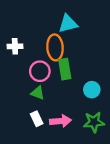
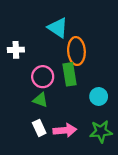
cyan triangle: (68, 24) -> (58, 28), moved, turned 48
orange ellipse: (55, 47) -> (76, 51), moved

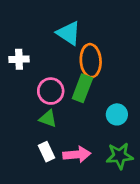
green rectangle: (69, 74) -> (82, 88), turned 30

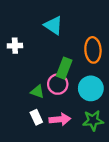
orange ellipse: (91, 61) -> (93, 50), moved
pink circle: (51, 91) -> (58, 84), moved
cyan circle: (117, 114) -> (91, 88), size x1.5

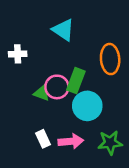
pink circle: (58, 84) -> (57, 87), moved
cyan circle: (91, 88) -> (87, 106), moved
green triangle: (37, 92) -> (42, 93), moved

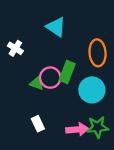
white cross: (18, 54) -> (15, 48), turned 35
cyan circle: (87, 106) -> (92, 90), moved
pink arrow: (71, 141) -> (77, 129), moved

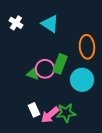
white cross: (15, 48) -> (16, 23), moved
green star: (98, 127) -> (66, 113), moved
pink arrow: (77, 129) -> (50, 115), moved, turned 144

